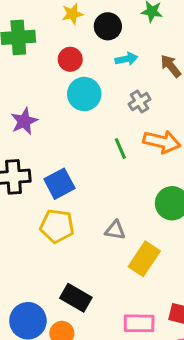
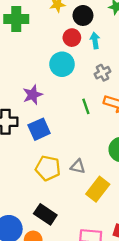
red circle: (70, 59) -> (72, 38), moved
cyan arrow: (126, 59) -> (95, 41), turned -91
purple star: (24, 121) -> (33, 95), moved
yellow pentagon: (57, 226) -> (48, 168), moved

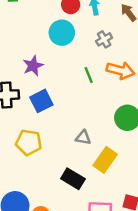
yellow pentagon: (48, 168) -> (29, 142), moved
black rectangle: (45, 214) -> (73, 179), moved

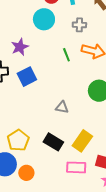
gray cross: (104, 39) -> (79, 25), turned 32
yellow pentagon: (29, 142) -> (18, 140), moved, turned 30
yellow rectangle: (105, 160) -> (82, 141), moved

